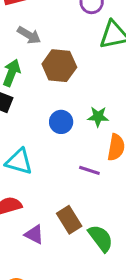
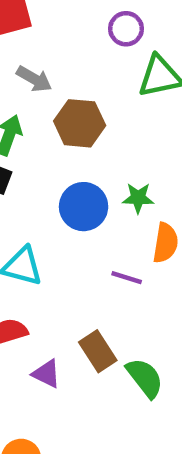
blue circle: (61, 122) -> (84, 207), size x1.4

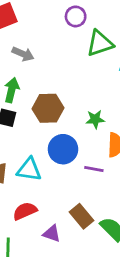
brown hexagon: (80, 123) -> (48, 108), moved
blue circle: (84, 207) -> (63, 149), moved

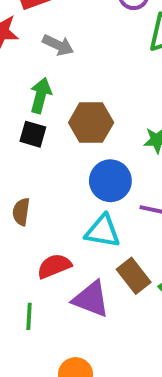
cyan triangle: (29, 169) -> (103, 231), moved
purple triangle: (52, 234) -> (91, 299), size x1.5

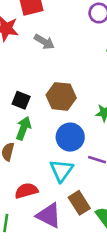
green arrow: (41, 95) -> (23, 128), moved
cyan triangle: (103, 231) -> (61, 171), turned 50

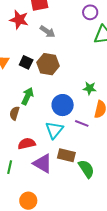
brown hexagon: (61, 96) -> (48, 64), moved
black square: (21, 100) -> (26, 62), moved
brown rectangle: (79, 203) -> (66, 155), turned -48

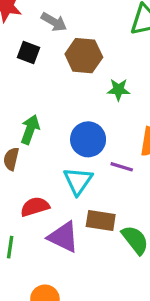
black square: (26, 62) -> (28, 52), moved
brown hexagon: (48, 64) -> (84, 56), moved
green star: (90, 88) -> (118, 90), moved

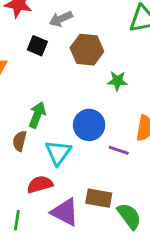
gray arrow: (54, 22) -> (61, 19), turned 125
cyan triangle: (78, 181) -> (58, 153), moved

